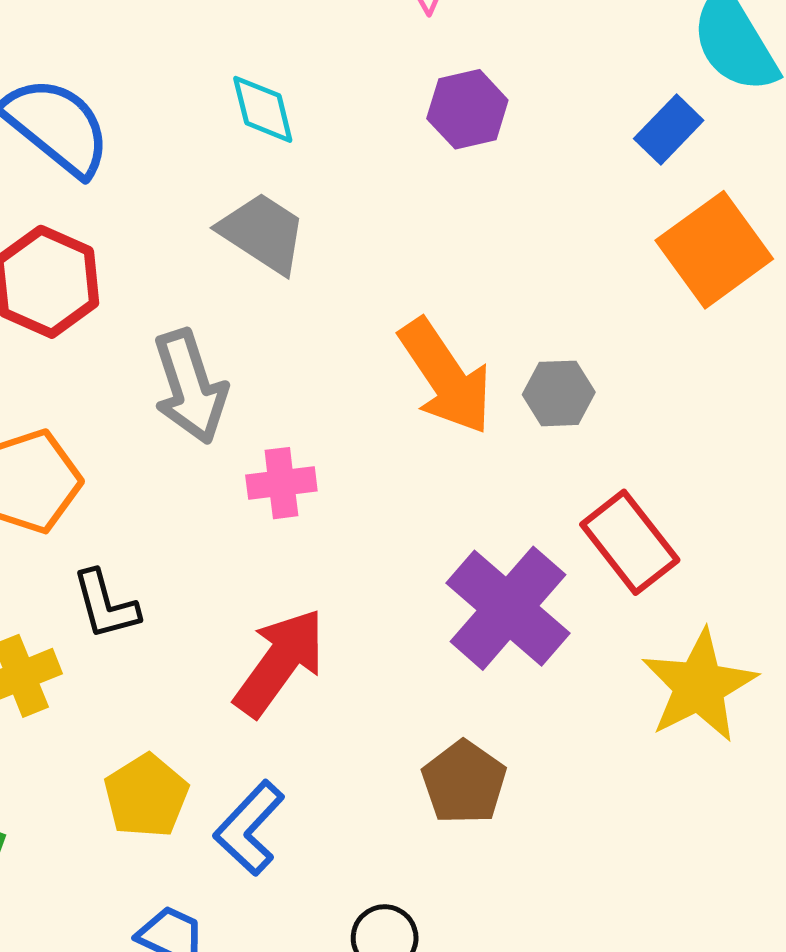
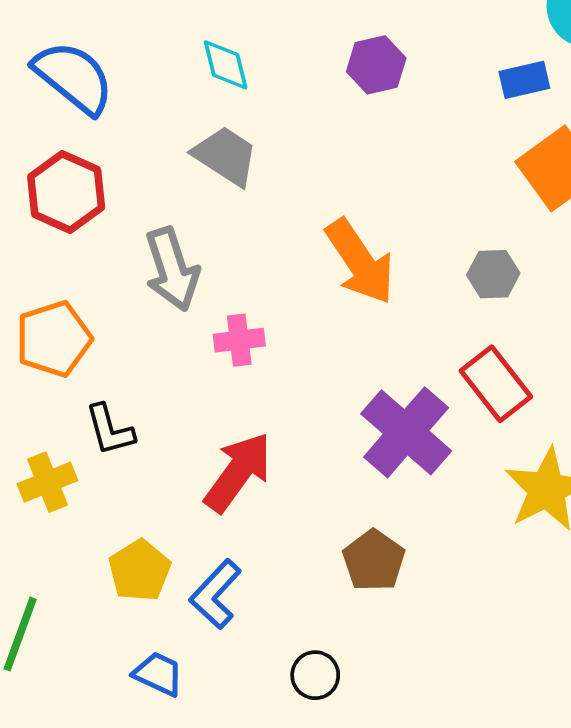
blue rectangle: (669, 130) -> (524, 80), turned 33
gray hexagon: (559, 393) -> (493, 274), moved

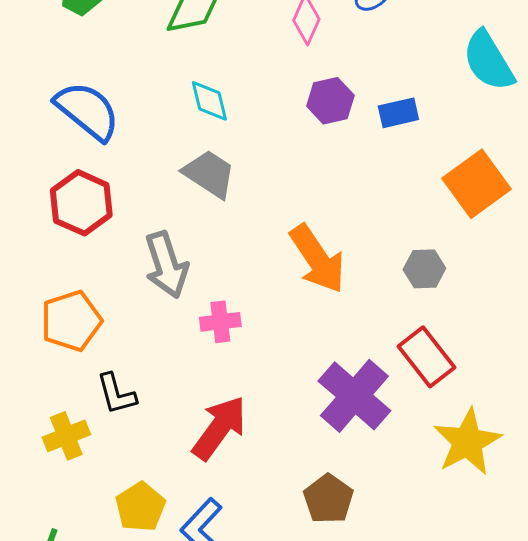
blue rectangle: (524, 80) -> (398, 113), moved

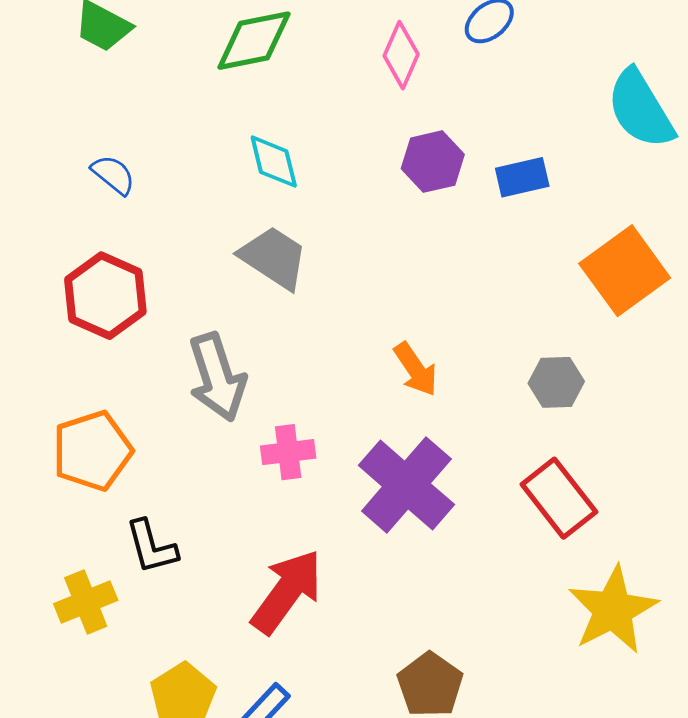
blue semicircle: (87, 111) -> (113, 175), size x0.5
orange arrow: (317, 259) -> (416, 369), size x0.6
purple cross: (354, 396) -> (406, 485), moved

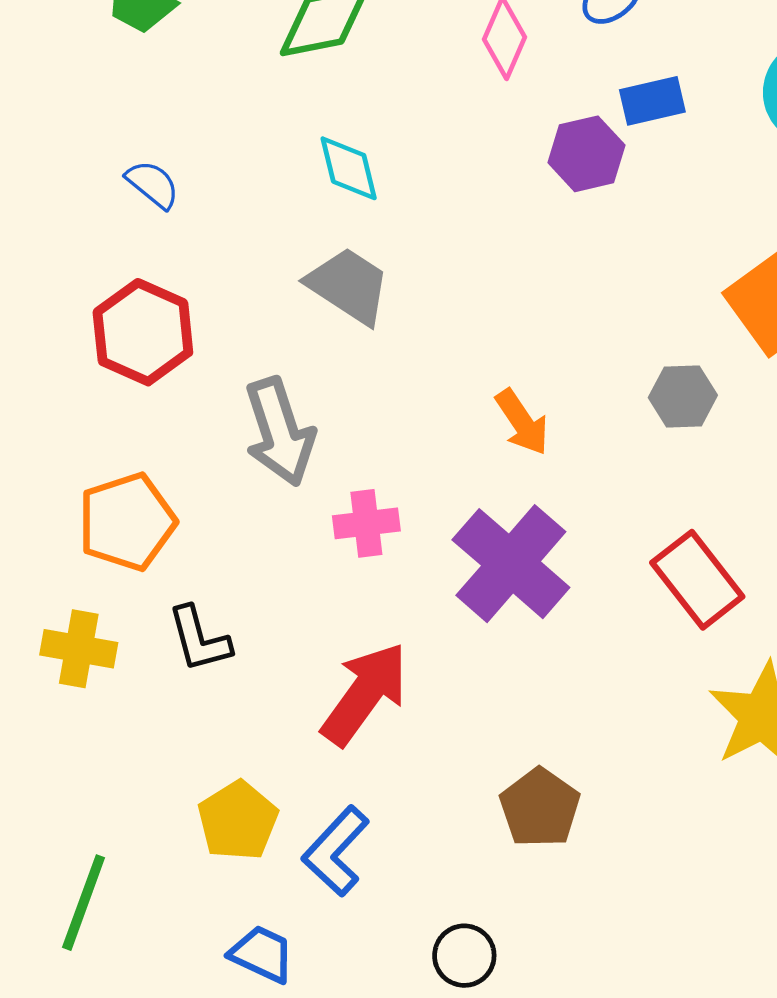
purple hexagon: (433, 162) -> (586, 154), moved
blue rectangle: (522, 177) -> (652, 101), moved
gray hexagon: (556, 382) -> (683, 396), moved
yellow cross: (86, 602) -> (79, 649), moved, turned 32

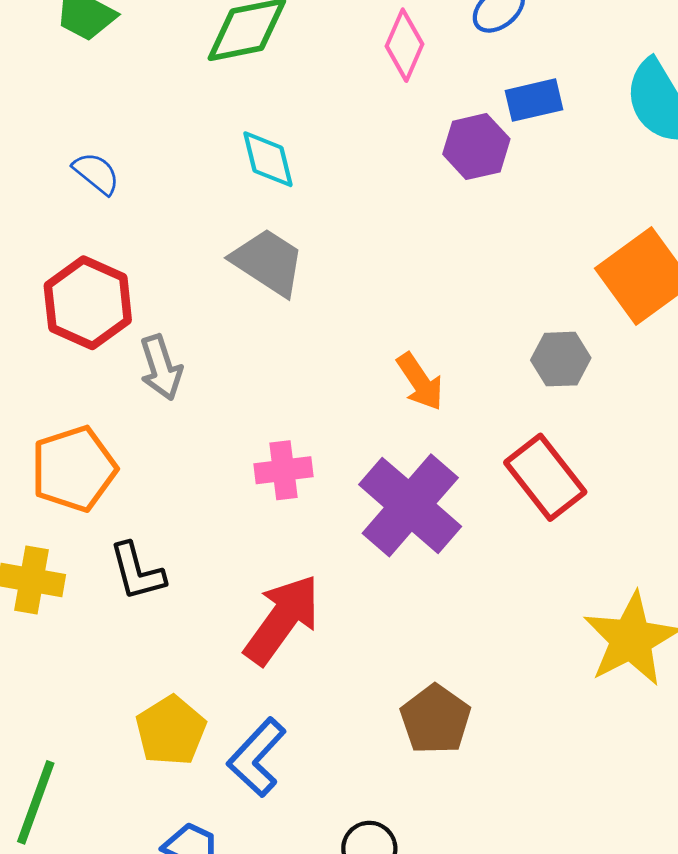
gray arrow: (280, 432) -> (161, 368), moved, size x0.7
red rectangle: (697, 580) -> (545, 477), moved

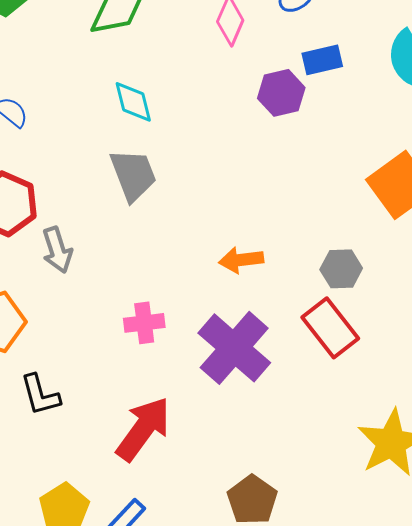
gray trapezoid: (268, 262) -> (133, 175), turned 36
gray hexagon: (561, 359) -> (341, 269), moved
orange arrow: (420, 382) -> (241, 260), turned 117

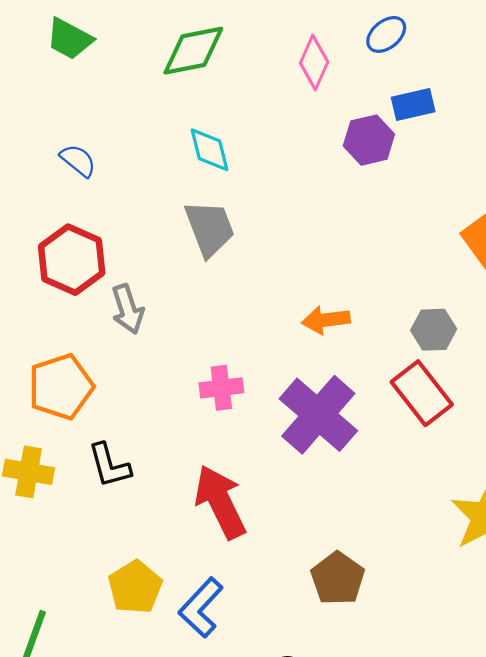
red arrow: (143, 429) -> (220, 502), turned -62

